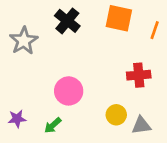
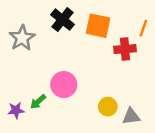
orange square: (119, 18) -> (98, 26), moved
red cross: (139, 75) -> (125, 49), moved
green arrow: (53, 125) -> (38, 102), moved

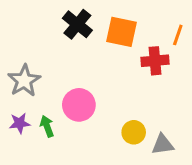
gray star: (22, 38) -> (24, 81), moved
green arrow: (38, 102) -> (47, 126), turned 112
purple star: (16, 110) -> (20, 123), moved

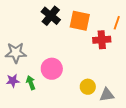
gray star: (24, 81) -> (16, 53), turned 30

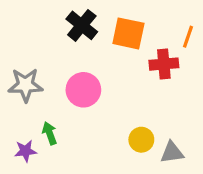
pink circle: (52, 69) -> (83, 90), moved
purple star: (13, 81) -> (25, 151), moved

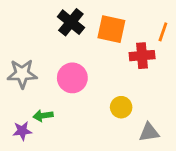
green arrow: (50, 133) -> (43, 116), turned -78
yellow circle: (141, 140) -> (121, 107), moved

